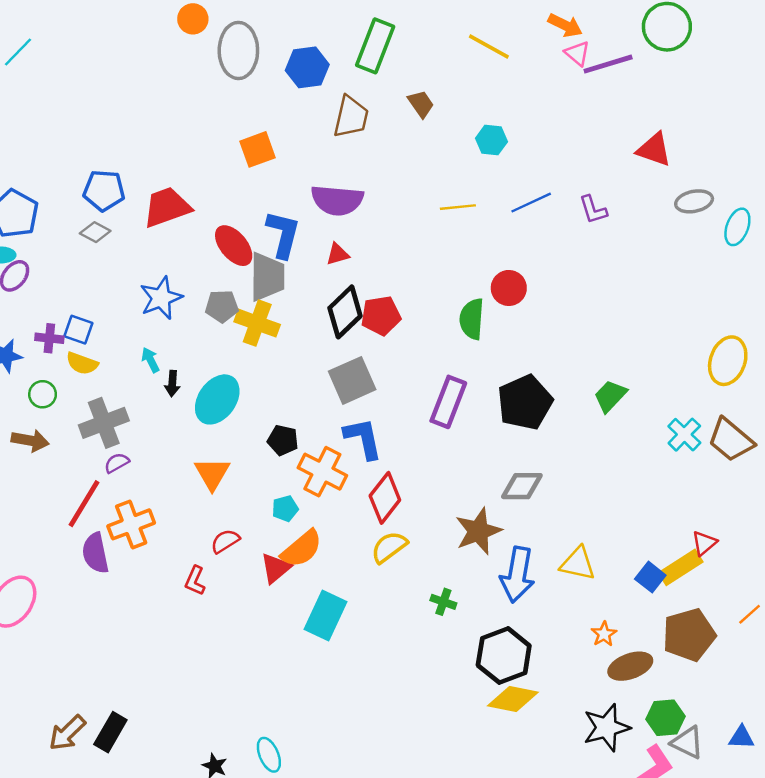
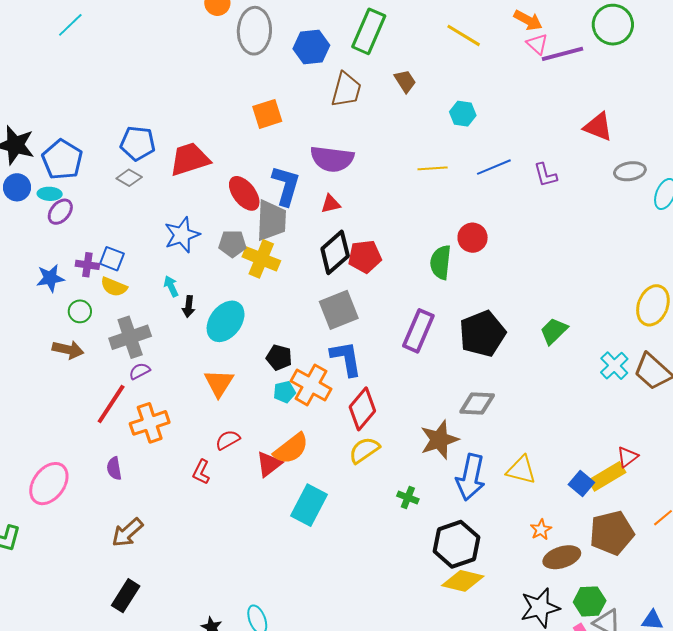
cyan pentagon: (285, 509) -> (284, 392), moved
purple semicircle: (95, 553) -> (114, 468), moved, size x0.7
brown arrow: (67, 733) -> (127, 533), moved

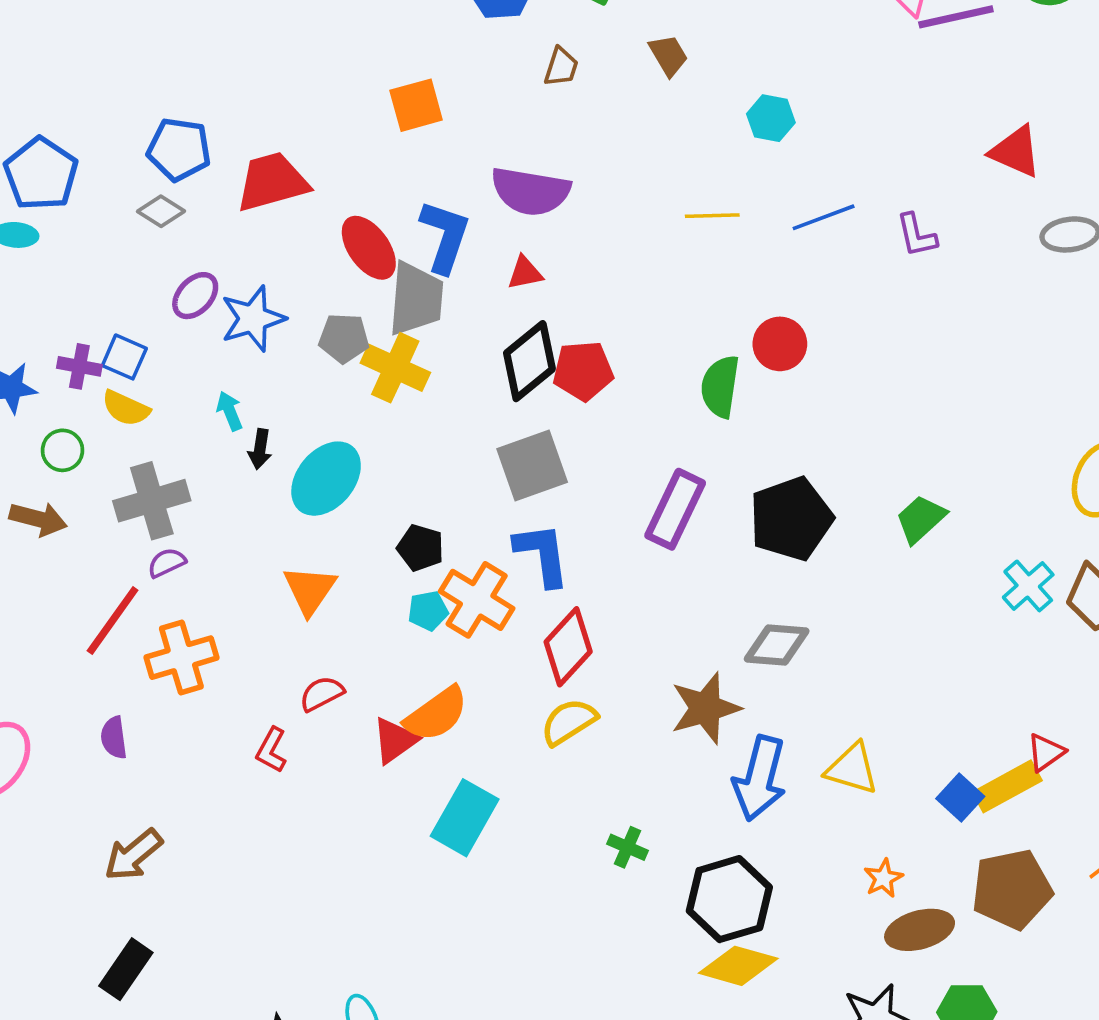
brown trapezoid: (346, 90) -> (561, 67), size x0.6
purple ellipse: (60, 212) -> (195, 296), moved
green cross: (408, 498) -> (628, 847), moved

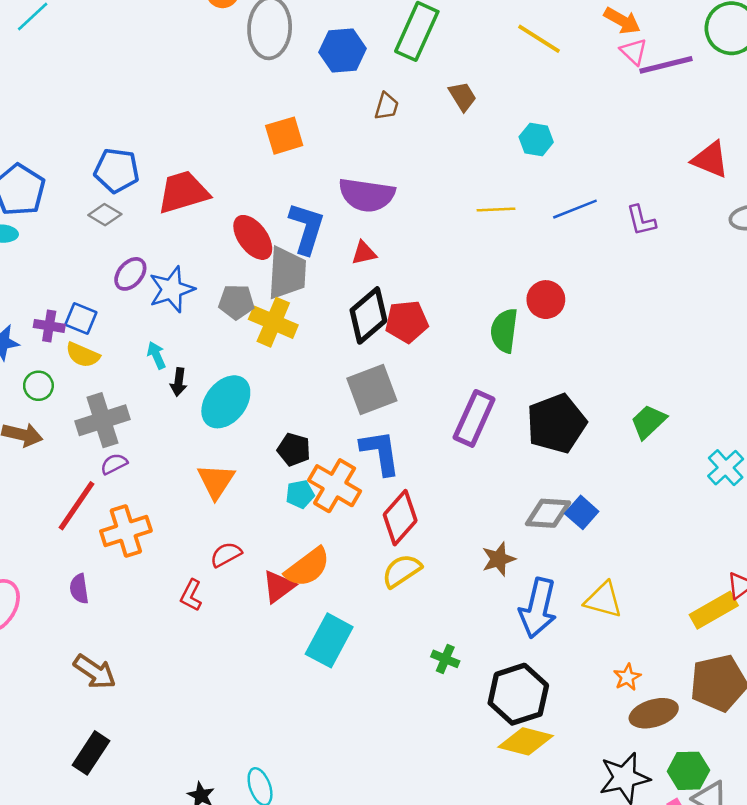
brown star: (705, 708) -> (498, 559), size x0.7
blue square: (960, 797) -> (582, 512), moved
brown arrow: (133, 855) -> (95, 672), turned -105

